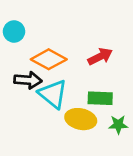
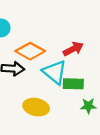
cyan triangle: (53, 94) -> (55, 72), moved
yellow ellipse: (81, 119) -> (36, 107), moved

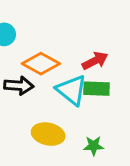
green rectangle: (73, 84) -> (96, 89), moved
green star: (88, 106) -> (94, 146), moved

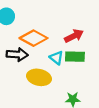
cyan triangle: (72, 90) -> (56, 58), size x0.6
yellow ellipse: (48, 134) -> (39, 77), moved

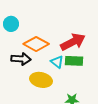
red arrow: (74, 36) -> (73, 42), size x1.4

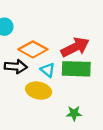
green rectangle: (74, 61) -> (76, 69), size x1.4
cyan triangle: (57, 62) -> (48, 70), moved

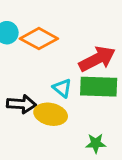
orange diamond: (33, 49) -> (39, 39), moved
black arrow: (16, 67) -> (21, 104), moved

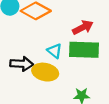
red arrow: (97, 59) -> (83, 27), size x0.7

